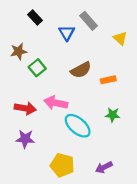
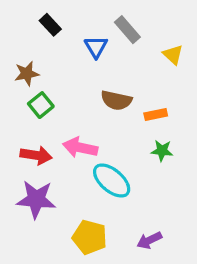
green square: (37, 68) -> (41, 105), moved
brown semicircle: (81, 70) -> (116, 100), turned 40
green star: (113, 115) -> (162, 151), moved
purple star: (25, 139) -> (36, 199), size x1.4

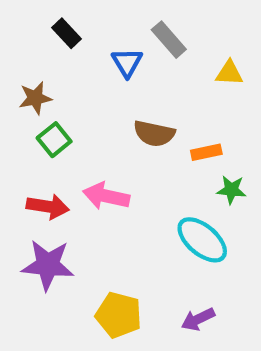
yellow triangle: (173, 55) -> (229, 73), turned -40
green star: (162, 151) -> (231, 190), moved
cyan ellipse: (112, 181) -> (202, 240), moved

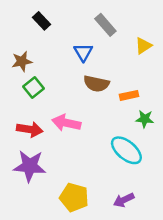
blue triangle: (127, 63) -> (83, 52), moved
yellow triangle: (229, 73) -> (143, 46), turned -36

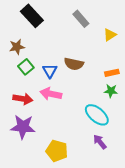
black rectangle: (41, 21) -> (32, 16), size x1.6
blue triangle: (83, 52) -> (50, 71), moved
orange rectangle: (129, 95) -> (112, 73), moved
purple arrow: (124, 200) -> (100, 142), moved, turned 77

